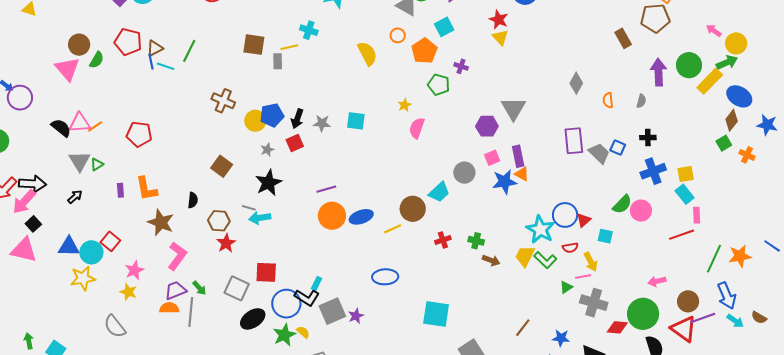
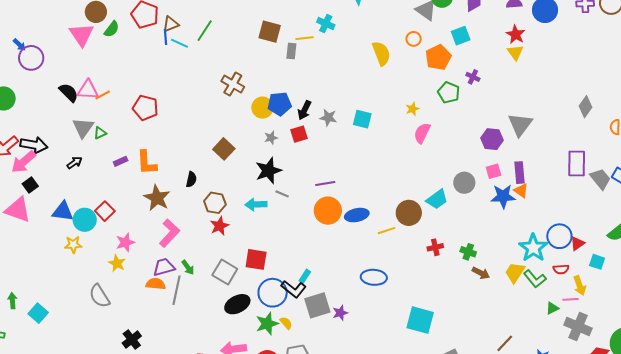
purple rectangle: (120, 190) -> (121, 161), turned 64
gray line: (249, 208) -> (282, 194), moved
yellow star: (83, 278) -> (73, 245), size x0.7

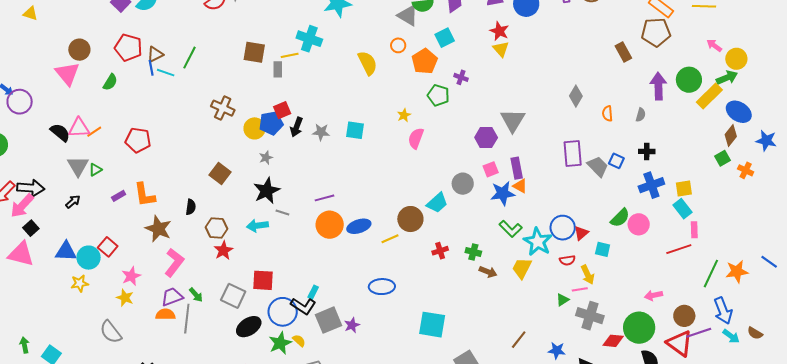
cyan cross: (326, 24) -> (309, 39), size x1.4
green semicircle: (112, 29) -> (110, 82), moved
red square: (299, 134) -> (282, 110), moved
green L-shape: (535, 279) -> (511, 229), moved

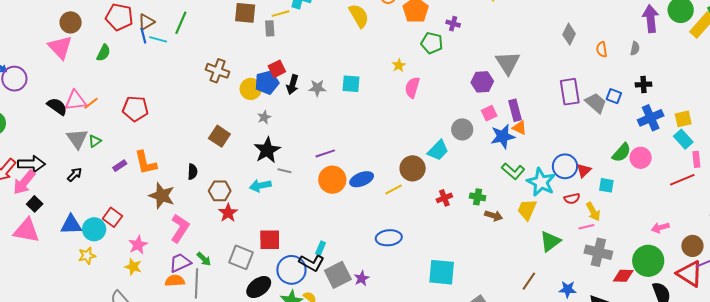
green triangle: (563, 300) -> (550, 241), moved, size x1.6

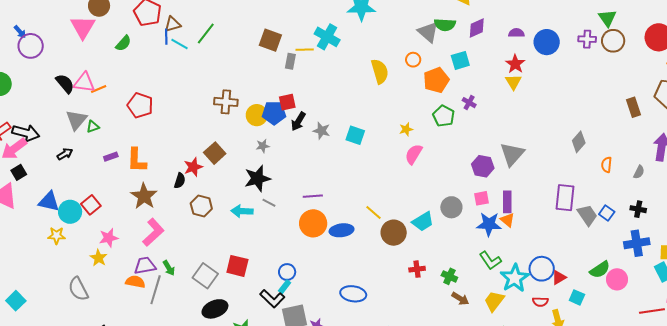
brown cross: (218, 71) -> (226, 102), moved, turned -30
yellow line: (394, 190) -> (374, 212), moved, turned 54
red star: (228, 213) -> (193, 167), moved
blue circle: (291, 270) -> (287, 272), moved, size x0.6

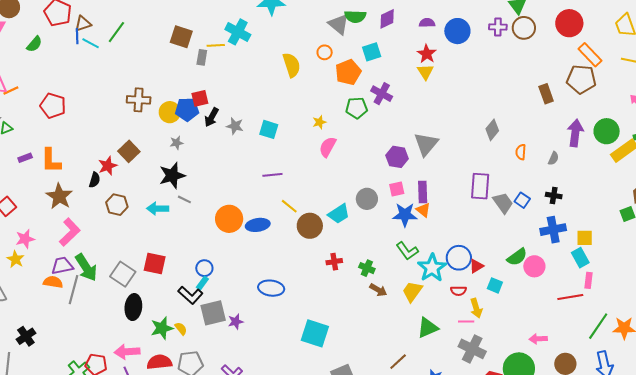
purple cross: (469, 103) -> (382, 94), size x1.5
green pentagon: (444, 116) -> (357, 108), turned -30
purple line: (313, 196) -> (272, 175), moved
green arrow: (169, 268) -> (86, 267), size x1.8
black ellipse: (215, 309) -> (133, 307), turned -60

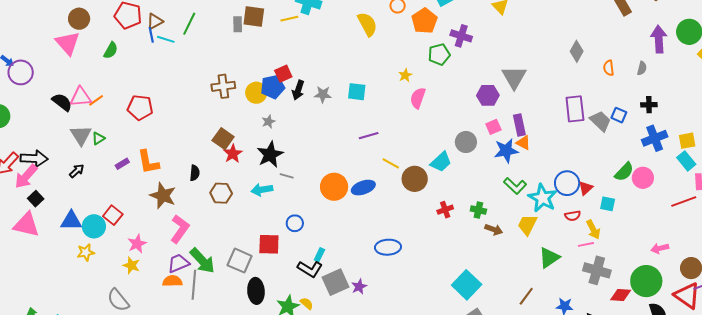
gray rectangle: (202, 57) -> (238, 24), moved
red star: (108, 166) -> (233, 154), moved
blue circle: (204, 268) -> (295, 223), moved
cyan square: (315, 333) -> (467, 285), moved, turned 36

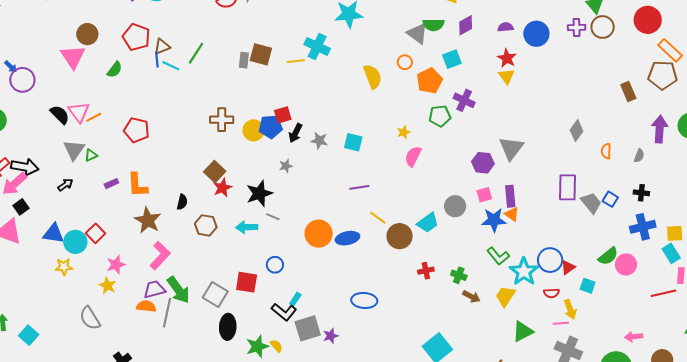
pink triangle: (81, 97) -> (79, 112), turned 50
gray star: (268, 122) -> (286, 166), moved

